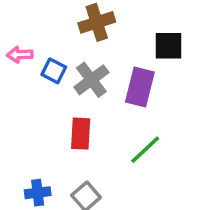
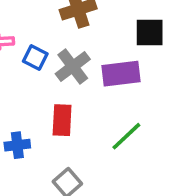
purple rectangle: (140, 87) -> (121, 74), turned 69
blue cross: (38, 193) -> (17, 145), moved

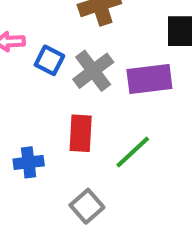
green line: (126, 136) -> (133, 152), moved

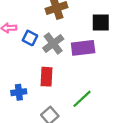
green line: (133, 152) -> (82, 99), moved

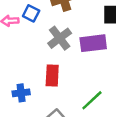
blue square: (30, 38) -> (31, 13), moved

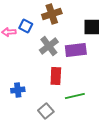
red rectangle: (52, 75) -> (56, 76), moved
green line: (92, 100) -> (75, 96), turned 30

